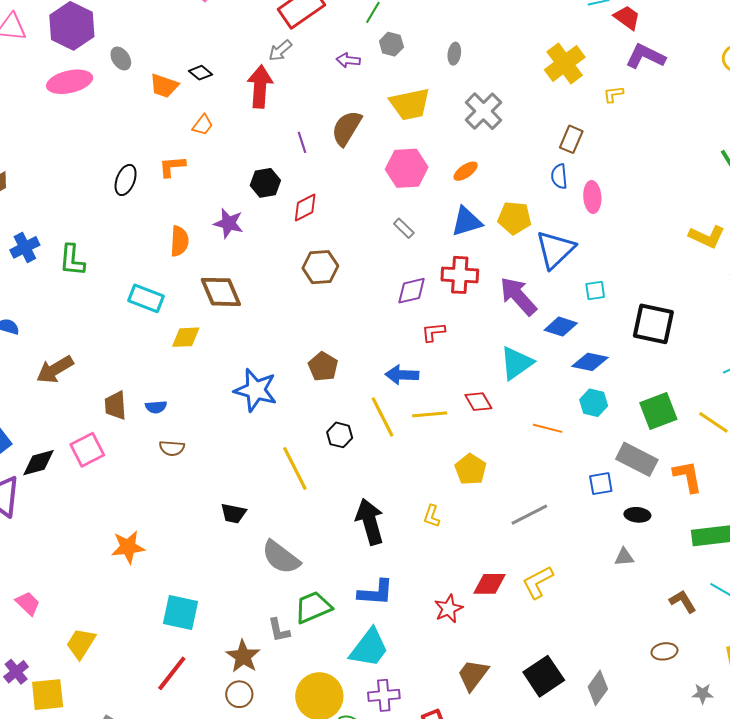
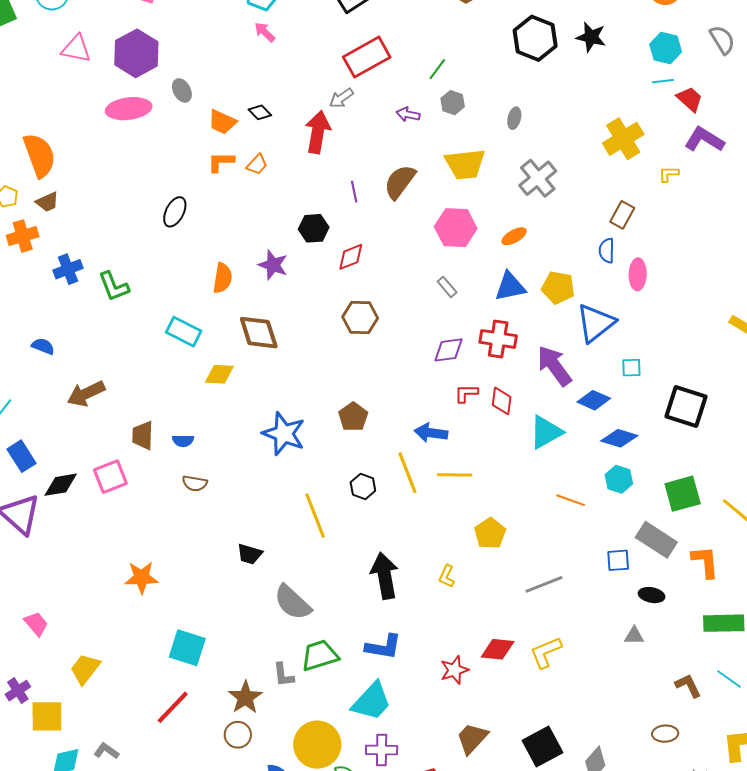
orange L-shape: (172, 166) -> (221, 162), moved
green L-shape: (72, 260) -> (114, 286), turned -32
red diamond: (478, 402) -> (502, 401), moved, turned 32

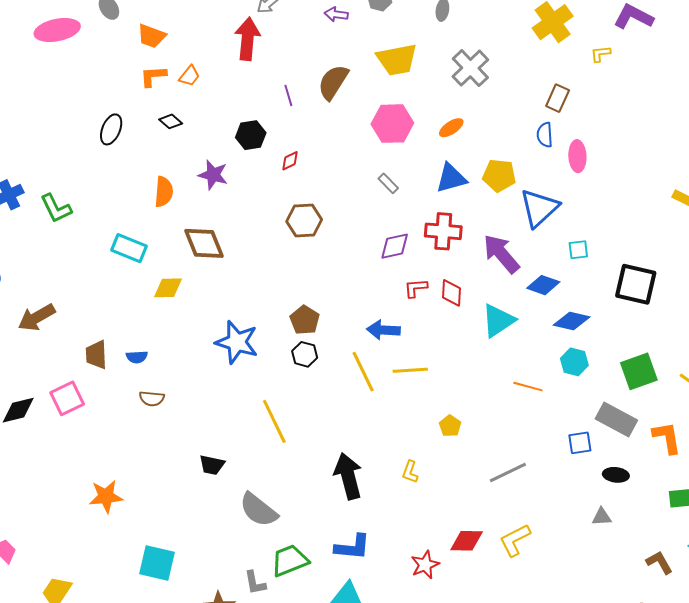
black diamond: (260, 112) -> (171, 121), moved
red diamond: (351, 257) -> (290, 161), size x0.7
black hexagon: (363, 487) -> (305, 354), moved
yellow pentagon: (490, 533) -> (450, 426), size x0.7

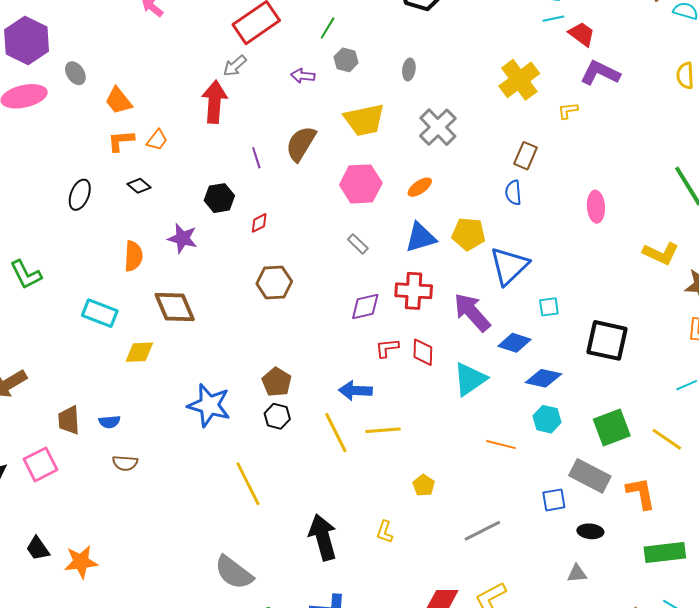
orange trapezoid: (152, 36) -> (118, 101), turned 32
pink ellipse: (577, 156) -> (596, 207), moved
black trapezoid: (212, 465) -> (38, 549), moved, turned 44

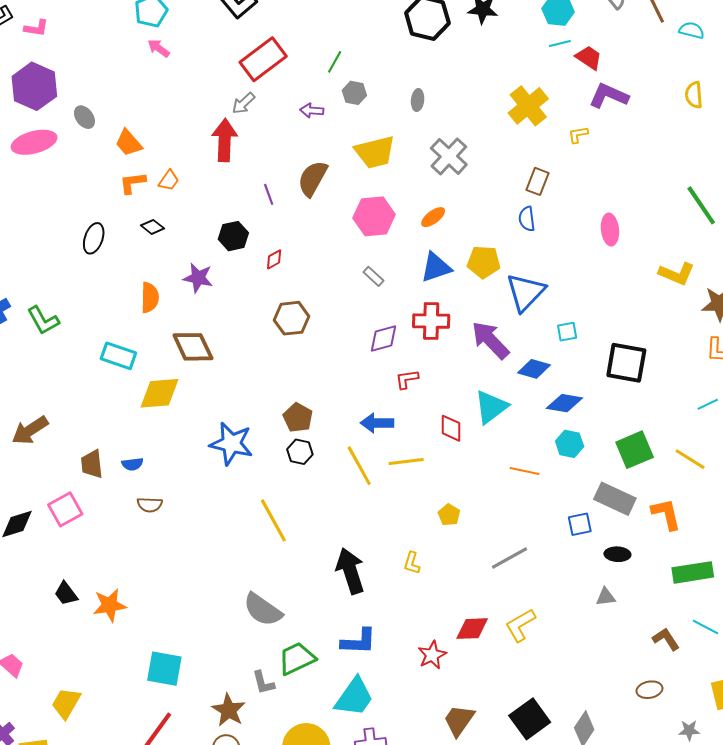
yellow diamond: (139, 352) -> (160, 393), size x1.4
red diamond: (423, 352) -> (451, 428), moved

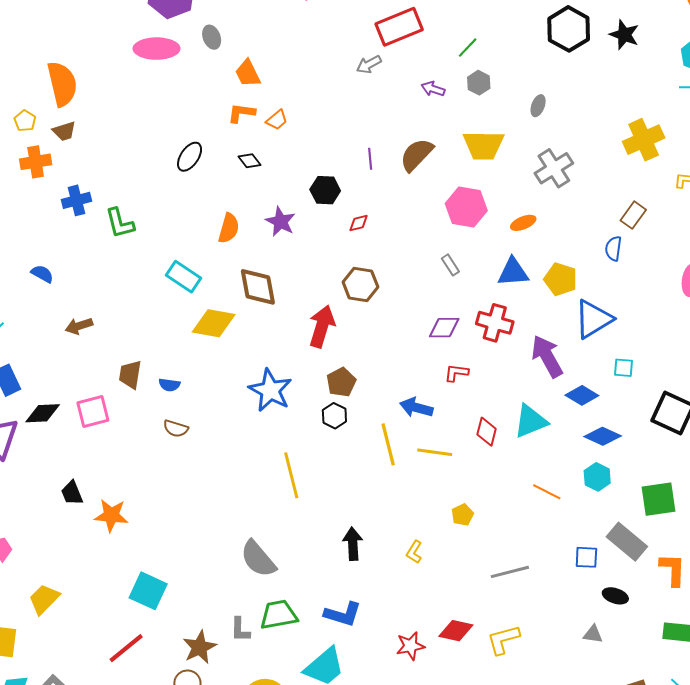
red arrow: (225, 140) -> (322, 326), moved
brown arrow: (30, 430) -> (79, 326), size x0.7
black arrow: (350, 571) -> (353, 544), size x0.7

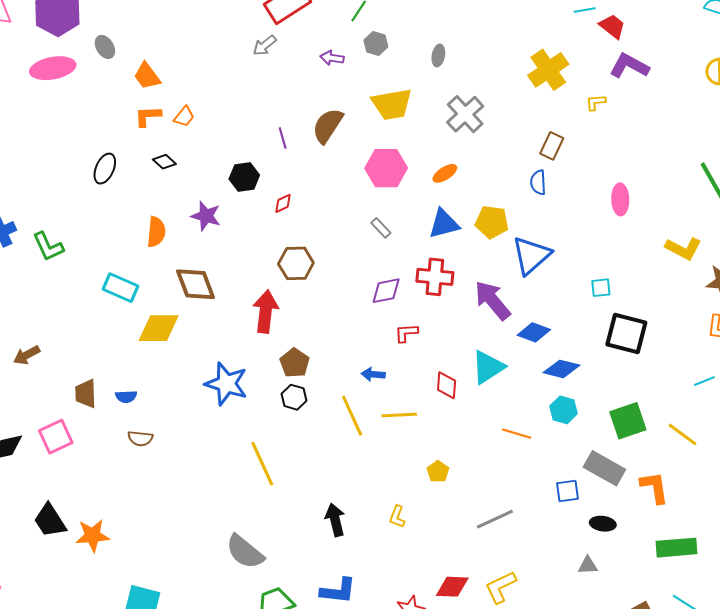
cyan square: (623, 368) -> (601, 288), moved
blue arrow: (416, 408) -> (373, 374), size x0.7
black trapezoid: (72, 493) -> (50, 521), size x1.4

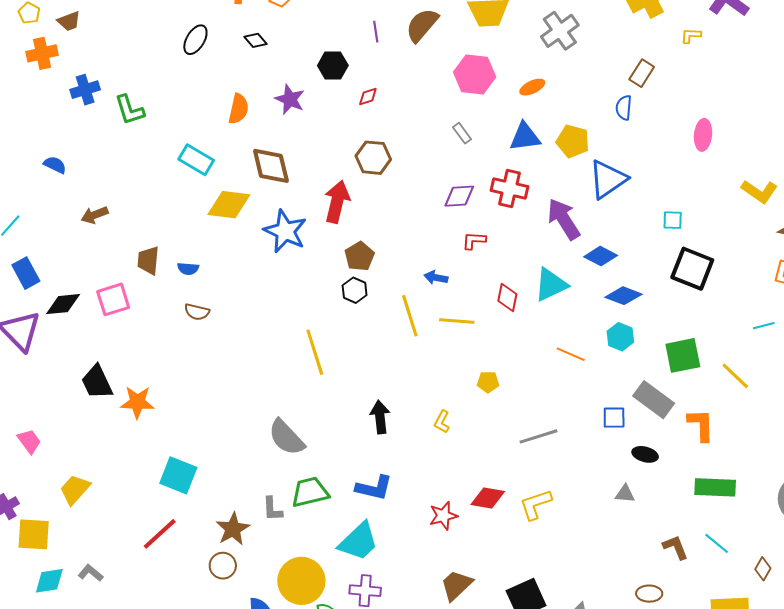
blue star: (226, 384) -> (285, 231), moved
yellow pentagon: (438, 472) -> (488, 382), turned 30

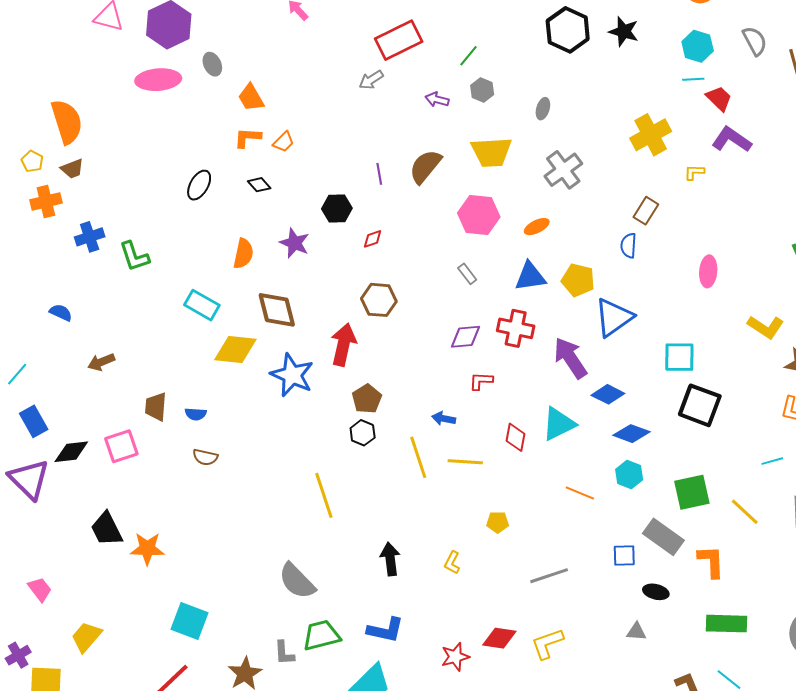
cyan square: (673, 220) -> (679, 357), size x1.6

